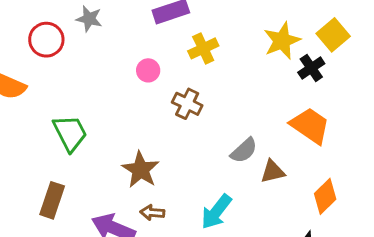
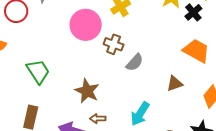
pink circle: (148, 70) -> (86, 25), size x2.0
gray semicircle: (244, 151) -> (135, 62), moved

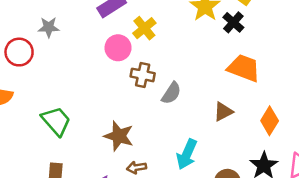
pink circle: (86, 25) -> (118, 48), moved, size x0.7

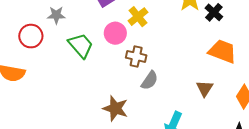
gray semicircle: (171, 93) -> (150, 80), moved
brown triangle: (223, 112) -> (205, 88), turned -30
green trapezoid: (56, 121) -> (81, 45), moved

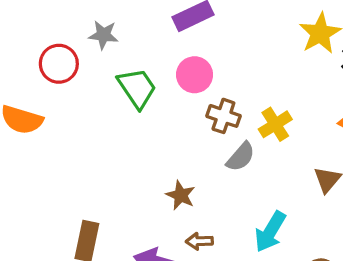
yellow cross: (138, 17) -> (275, 124), moved
brown star: (115, 108) -> (181, 195), size x0.7

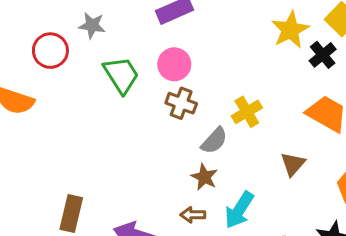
brown cross: (223, 116) -> (181, 103), moved
brown star: (181, 195) -> (204, 177), moved
brown arrow: (199, 241) -> (193, 215), moved

